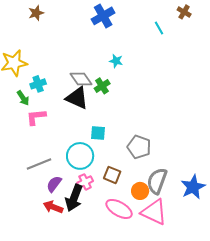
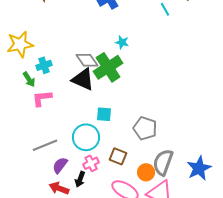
green cross: (102, 86) -> (108, 67), size x1.8
black arrow: (74, 198) -> (80, 179), size x0.6

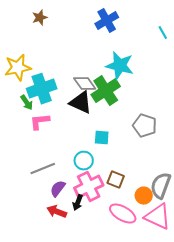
cyan star: (122, 42) -> (120, 66), size x2.0
cyan cross: (44, 65) -> (42, 89), size x1.8
gray pentagon: (145, 128) -> (145, 126), moved
cyan circle: (86, 137) -> (84, 161), size x0.7
pink cross: (91, 163) -> (89, 187), size x1.8

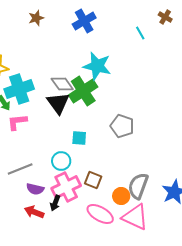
brown star: (40, 18) -> (36, 18), moved
black triangle: (81, 103) -> (58, 103), turned 30
purple semicircle: (58, 189) -> (35, 189), turned -114

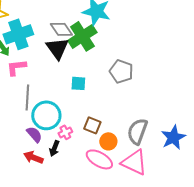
cyan circle: (61, 161) -> (46, 115), moved, size x1.5
gray line: (20, 169) -> (27, 97), moved, turned -65
pink cross: (66, 187) -> (65, 132), size x0.5
purple semicircle: (35, 189) -> (34, 134), turned -144
orange circle: (121, 196) -> (108, 141), moved

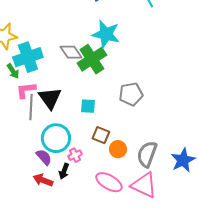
black triangle: (57, 48) -> (50, 98), moved
gray pentagon: (121, 71) -> (131, 94), turned -30
gray line: (27, 97) -> (31, 107), moved
brown square: (92, 125) -> (101, 135), moved
orange circle: (108, 141) -> (118, 149), moved

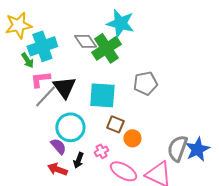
cyan square: (88, 106) -> (102, 95), size x1.8
gray line: (31, 107) -> (45, 96), turned 40
gray semicircle: (147, 154) -> (177, 148), moved
pink cross: (75, 155) -> (101, 151), moved

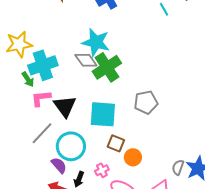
cyan star: (120, 23) -> (96, 42), moved
gray line: (45, 96) -> (42, 133), moved
gray semicircle: (177, 148) -> (178, 167), size x0.6

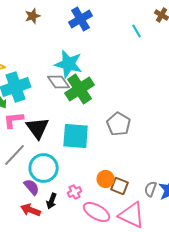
gray pentagon: (146, 102) -> (119, 124), turned -30
brown square: (116, 143) -> (120, 186), moved

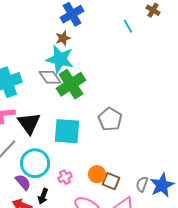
brown star: (33, 16) -> (63, 38), moved
pink cross: (75, 192) -> (65, 177), moved

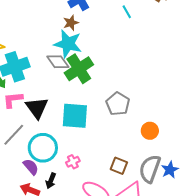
cyan line: (128, 26) -> (127, 12), moved
orange circle: (97, 174) -> (150, 131), moved
gray semicircle: (142, 184) -> (150, 169), size x1.8
blue star: (162, 185) -> (170, 170), size x0.7

